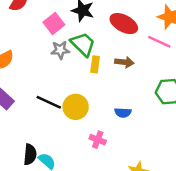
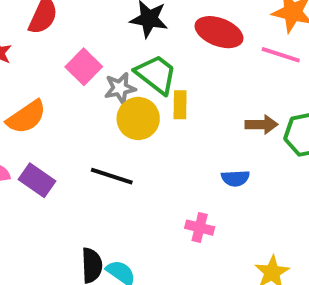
pink square: (54, 24) -> (84, 67), moved
brown arrow: (124, 62) -> (262, 125), moved
yellow circle: (76, 107) -> (138, 118), moved

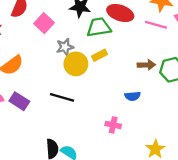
pink square: (84, 67) -> (44, 23), moved
green trapezoid: (156, 74) -> (99, 27), moved, turned -45
yellow rectangle: (180, 105) -> (100, 55), turned 64

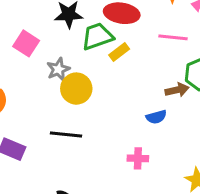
pink line: (156, 25) -> (173, 37), moved
yellow rectangle: (100, 55) -> (119, 52), moved
brown arrow: (146, 65) -> (177, 90), moved

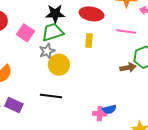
green trapezoid: (97, 36) -> (53, 32), moved
yellow rectangle: (119, 52) -> (89, 40), turned -48
blue semicircle: (156, 117) -> (109, 109), moved

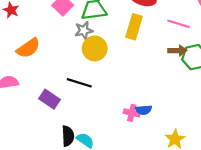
yellow rectangle: (89, 40) -> (134, 27), size x1.5
brown arrow: (128, 68) -> (177, 51), moved
purple rectangle: (14, 105) -> (50, 99), moved

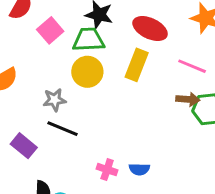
gray star: (84, 31) -> (54, 100), moved
yellow circle: (95, 48) -> (87, 72), moved
pink cross: (132, 113) -> (107, 170), moved

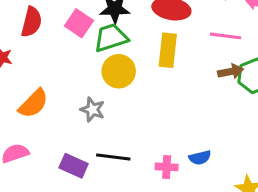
pink square: (50, 30) -> (79, 23), moved
gray star: (54, 100) -> (92, 110), turned -30
black line: (63, 129) -> (113, 157), moved

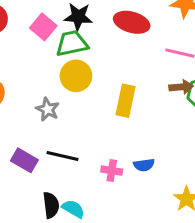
yellow rectangle: (168, 50) -> (126, 101), moved

